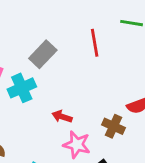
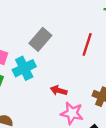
red line: (95, 43) -> (87, 44), moved, turned 30

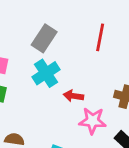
cyan cross: (24, 68) -> (46, 73), moved

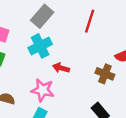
pink star: (93, 121) -> (43, 90), moved

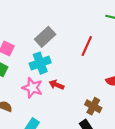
brown cross: (105, 74) -> (93, 106), moved
pink star: (43, 90) -> (32, 88), moved

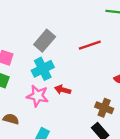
red line: (87, 46) -> (90, 45), turned 54

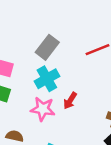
red arrow: (63, 90) -> (70, 101), turned -70

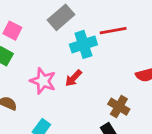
cyan cross: (47, 79) -> (83, 44), moved

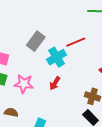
pink star: (43, 81) -> (24, 84), moved

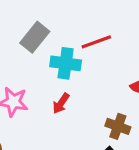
cyan cross: (57, 57) -> (66, 63), turned 36

